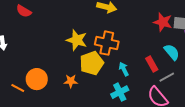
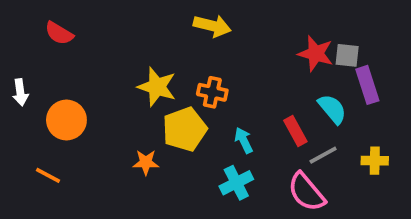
orange cross: (107, 43) -> (212, 92), size x0.7
orange circle: (37, 79) -> (66, 120), moved

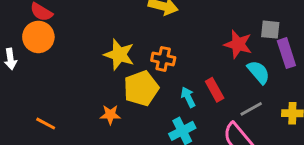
red star: (316, 54) -> (238, 44), moved
orange circle: (66, 120) -> (38, 37), moved
red rectangle: (295, 131) -> (215, 90), moved
orange line: (48, 175) -> (46, 124), moved

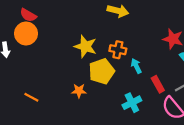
red rectangle: (215, 90) -> (158, 84), moved
cyan arrow: (188, 97) -> (136, 66), moved

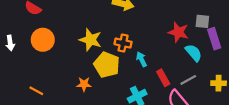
orange circle: (26, 33) -> (43, 40), moved
yellow pentagon: (102, 71) -> (107, 65), turned -30

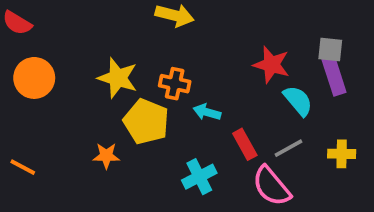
gray square: (202, 21) -> (330, 49), moved
cyan arrow: (142, 59) -> (207, 112), turned -48

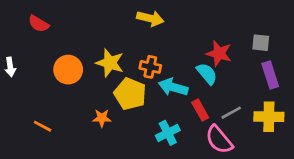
purple rectangle: (334, 76) -> (270, 75), moved
orange circle: (34, 78) -> (68, 70), moved
cyan semicircle: (298, 101) -> (207, 74), moved
cyan arrow: (207, 112) -> (173, 87), size x1.5
yellow cross: (342, 154) -> (269, 117), size x1.5

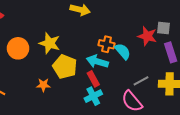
red star: (219, 53) -> (147, 36), moved
orange cross: (150, 67) -> (107, 44), moved
red rectangle: (200, 110) -> (93, 79), moved

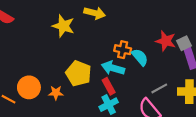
gray square: (163, 28) -> (184, 43), moved, turned -32
yellow star: (50, 43) -> (63, 26), moved
orange circle: (18, 48) -> (29, 87), moved

